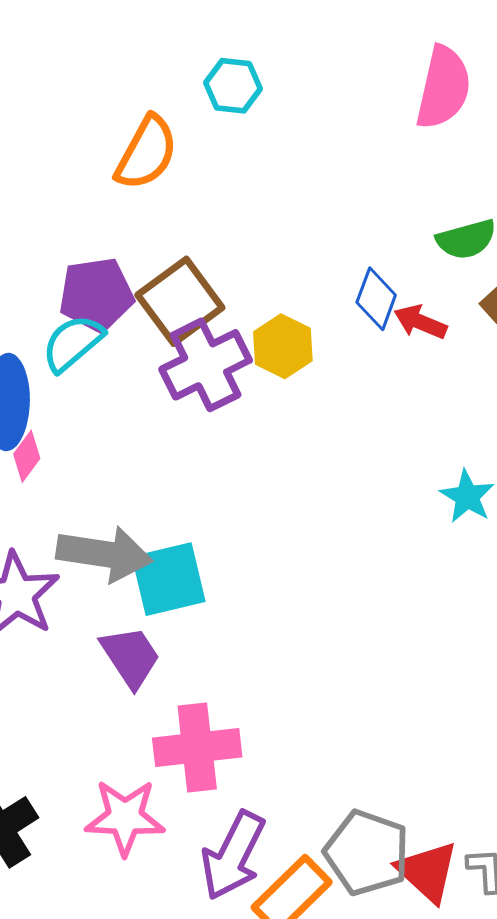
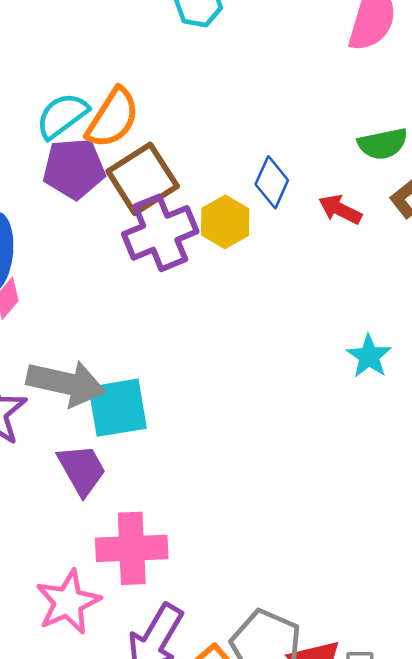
orange semicircle: (147, 153) -> (113, 118), moved
blue diamond: (376, 299) -> (272, 182), moved
cyan semicircle: (73, 343) -> (62, 116), moved
pink star: (125, 817) -> (68, 602), turned -30

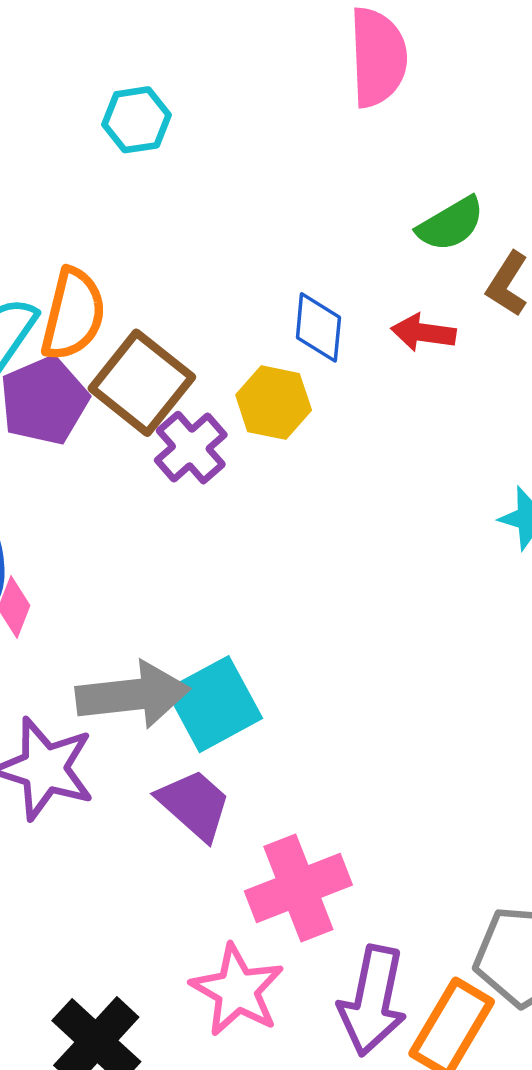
purple cross: (160, 233) -> (191, 448), size x0.7

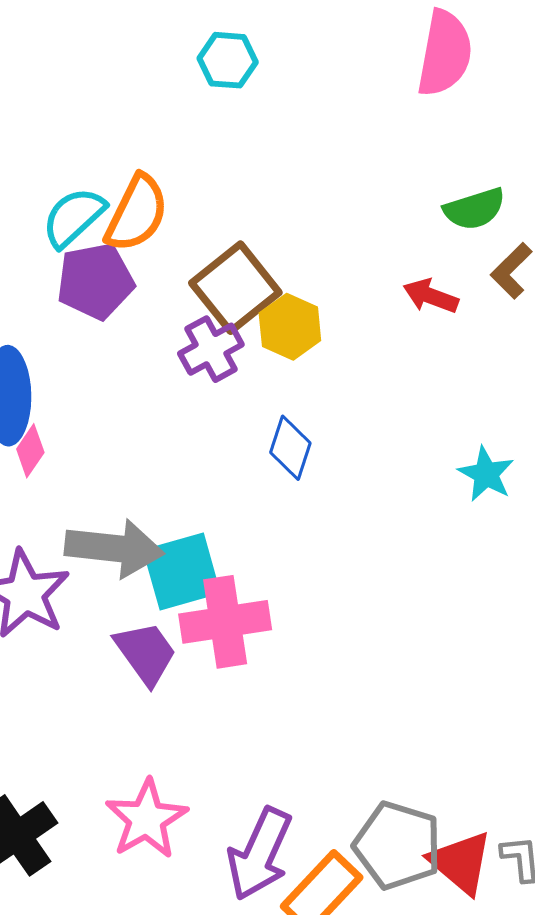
blue diamond: (318, 327) -> (290, 448), moved
brown square: (142, 383) -> (235, 288), moved
pink cross: (298, 888) -> (225, 622), moved

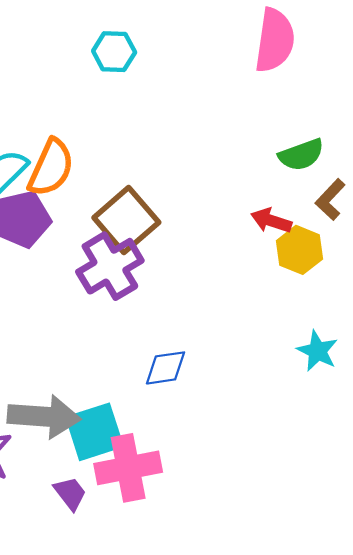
yellow hexagon: (290, 327) -> (299, 250), moved
purple cross: (211, 349) -> (110, 266), size x1.4
blue diamond: (290, 448) -> (166, 368), moved, turned 66
purple trapezoid: (146, 653) -> (70, 493), size x0.7

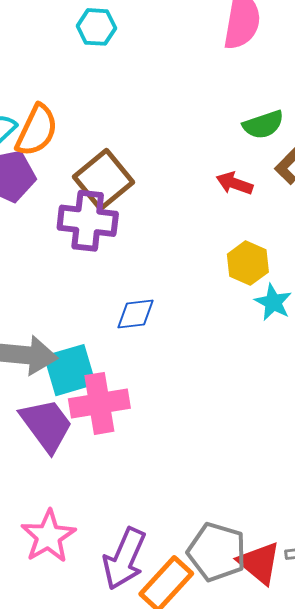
yellow hexagon: (299, 250) -> (248, 263), moved
purple cross: (110, 266) -> (88, 221), turned 36
purple trapezoid: (70, 493) -> (46, 425), size x1.8

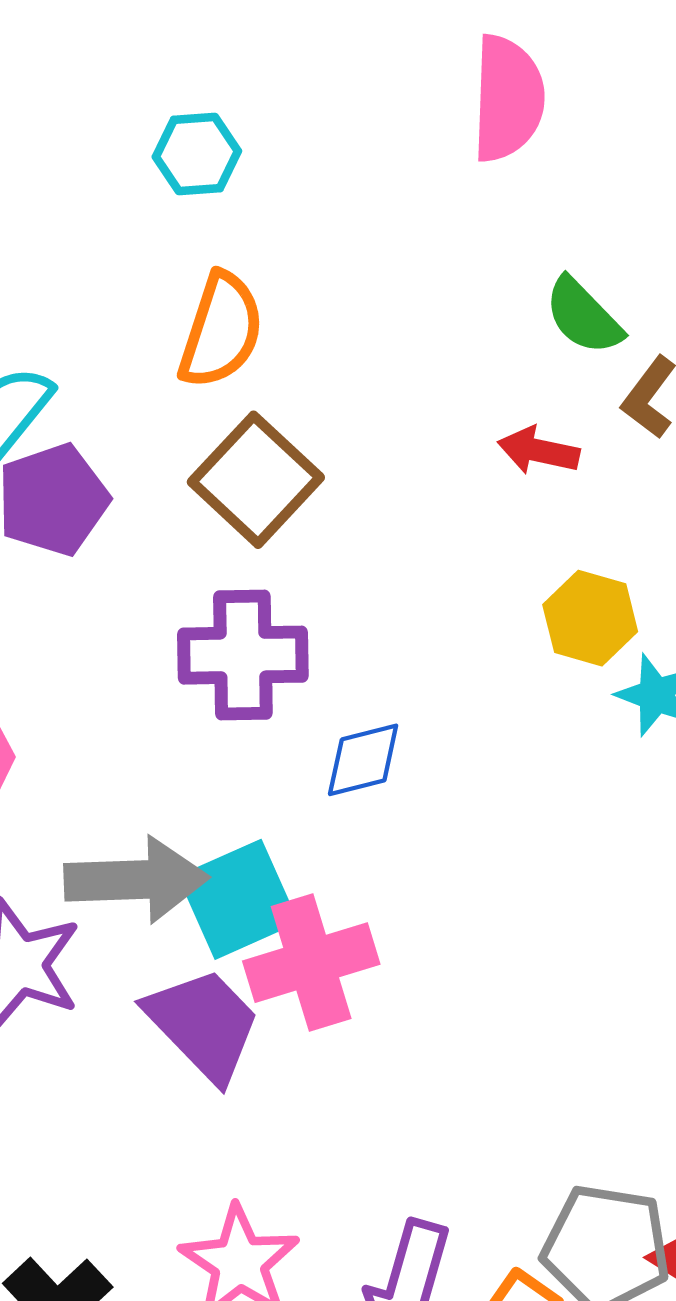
green semicircle: (263, 125) -> (583, 316), turned 72
orange semicircle: (37, 130) -> (221, 330), moved
purple cross: (88, 221) -> (243, 655), moved

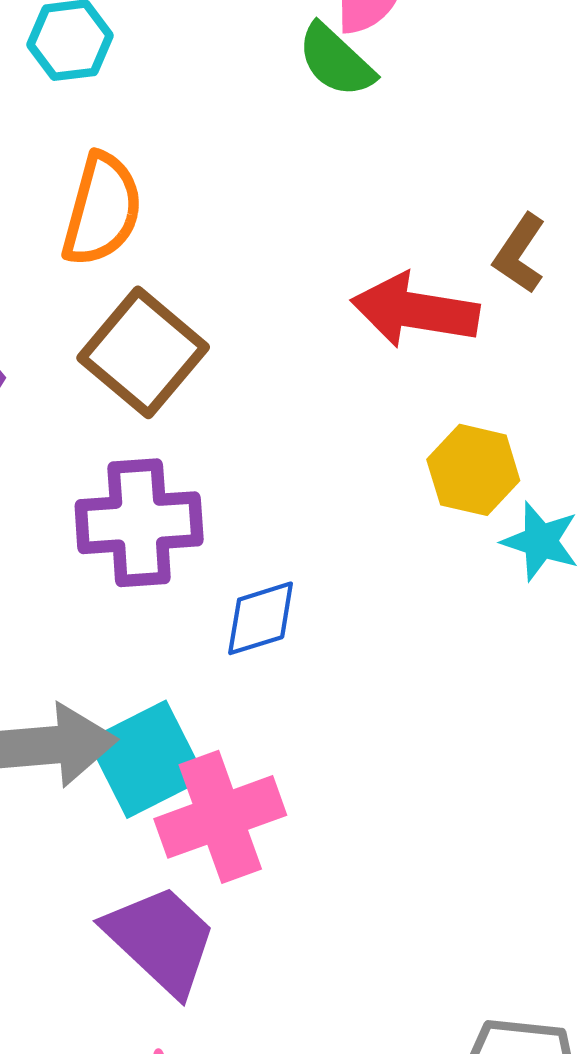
green semicircle: (583, 316) -> (336, 61), moved
red arrow: (539, 451) -> (415, 310), size x1.6
purple trapezoid: (203, 1024) -> (161, 940), moved

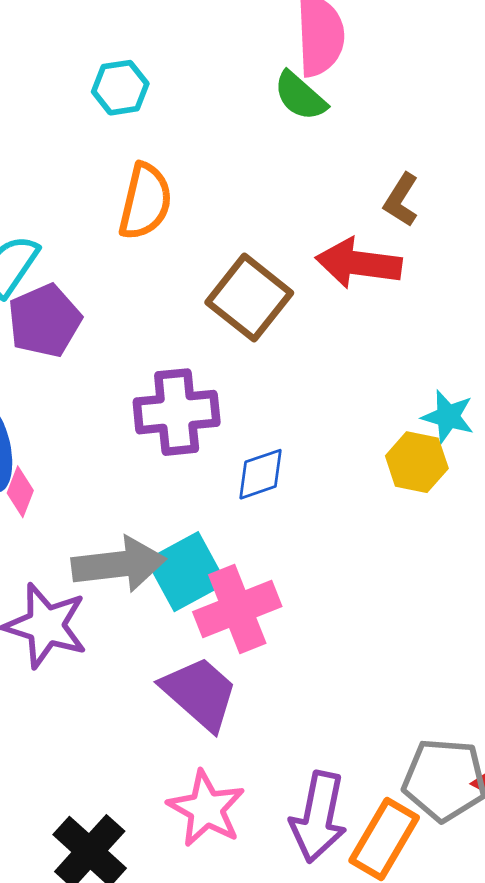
brown L-shape: (520, 254) -> (401, 200), moved
brown square: (143, 352) -> (249, 298), moved
yellow hexagon: (473, 470) -> (417, 462), moved

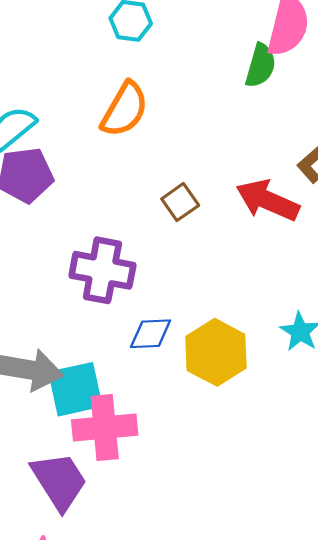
green semicircle: (300, 96) -> (261, 65), turned -132
brown square: (249, 298) -> (180, 202), size x0.6
yellow hexagon: (417, 462) -> (216, 352), moved, size x1.4

